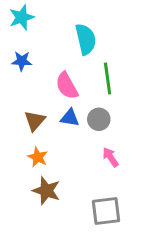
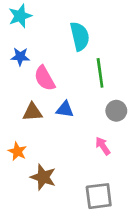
pink semicircle: (67, 86) -> (45, 78), moved
gray circle: (99, 119) -> (116, 111), moved
brown triangle: (35, 121) -> (32, 112), turned 45
orange star: (38, 157) -> (17, 151), moved

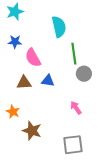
gray circle: (116, 111) -> (84, 74), moved

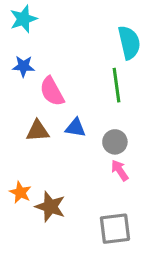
cyan semicircle: (59, 27) -> (129, 43), moved
gray circle: (84, 74) -> (115, 142), moved
orange star: (13, 112) -> (20, 192), moved

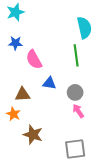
brown triangle: (38, 131) -> (23, 94), moved
orange star: (20, 192) -> (13, 114), moved

